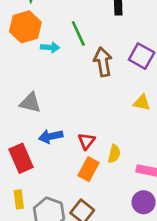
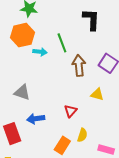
yellow triangle: (142, 103) -> (97, 94), moved
red triangle: (86, 141) -> (71, 111), moved

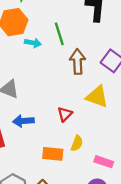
yellow triangle: (97, 94) -> (97, 97), size x1.5
orange rectangle: (62, 145) -> (53, 154), turned 60

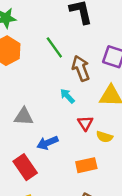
cyan arrow: (33, 43) -> (67, 96), moved, turned -126
yellow semicircle: (77, 143) -> (104, 137), moved, turned 105

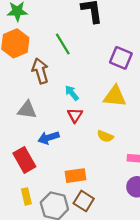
brown arrow: (81, 68) -> (40, 71), moved
red triangle: (85, 123) -> (75, 115), moved
orange rectangle: (86, 165) -> (76, 176), moved

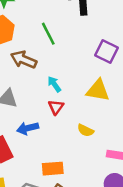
brown arrow: (40, 71) -> (24, 60), turned -55

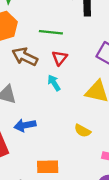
green line: (48, 34) -> (51, 32), turned -60
red triangle: (56, 107) -> (60, 58), moved

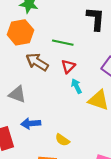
cyan arrow: (54, 83) -> (76, 86), moved
yellow semicircle: (82, 131) -> (62, 140), moved

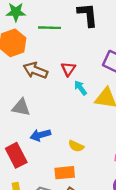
green line: (63, 43) -> (50, 28), moved

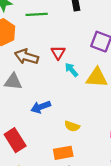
gray triangle: (21, 107) -> (13, 82), moved
blue arrow: (40, 135) -> (41, 107), moved

